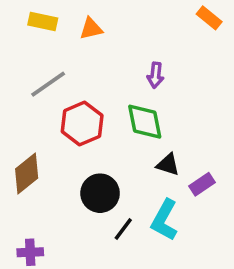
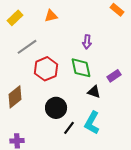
yellow rectangle: (43, 21) -> (15, 18), moved, turned -56
purple rectangle: (202, 184) -> (114, 76), moved

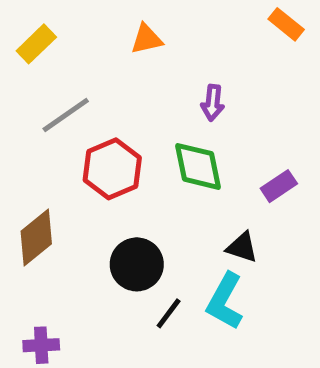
orange triangle: (51, 16) -> (147, 39), moved
black triangle: (94, 92) -> (242, 247), moved

